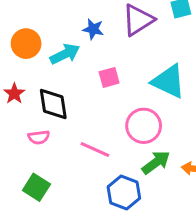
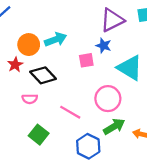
blue star: (93, 29) -> (104, 46), moved
orange circle: (26, 44) -> (29, 45), moved
black diamond: (53, 104) -> (43, 75), turned -40
green square: (36, 187) -> (39, 135), moved

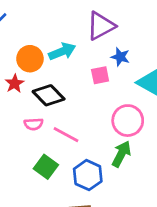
purple triangle: (112, 20) -> (101, 26), moved
pink line: (70, 112) -> (66, 135), moved
green arrow: (114, 127) -> (121, 154), moved, turned -30
blue hexagon: (88, 146) -> (88, 175), moved

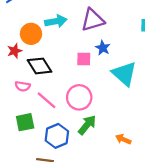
cyan arrow: (62, 51) -> (56, 21), moved
pink circle: (128, 121) -> (79, 97), moved
green square: (46, 167) -> (25, 122), turned 30

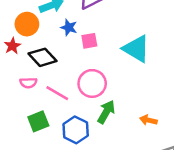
blue star: (103, 48) -> (69, 27), moved

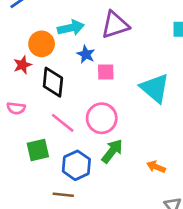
black diamond: (43, 57) -> (53, 82), turned 40
pink semicircle: (28, 83) -> (16, 108), moved

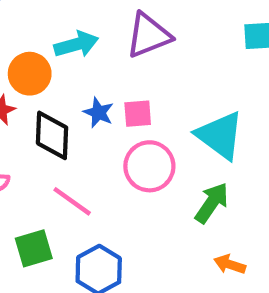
blue star: (86, 54) -> (98, 113), moved
pink circle: (102, 118) -> (149, 166), moved
green arrow: (112, 151) -> (212, 203), moved

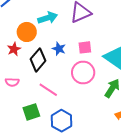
pink square: (138, 114) -> (85, 47), moved
black diamond: (52, 135) -> (38, 60), turned 40

